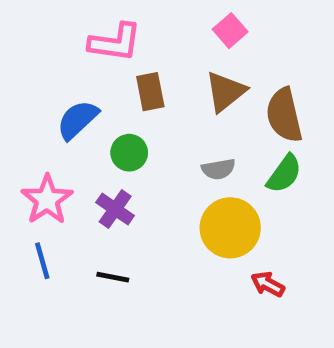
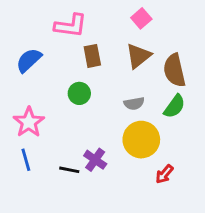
blue semicircle: (78, 120) -> (29, 60), moved
purple cross: (115, 209) -> (95, 160), moved
red arrow: (268, 284) -> (164, 174), turned -78

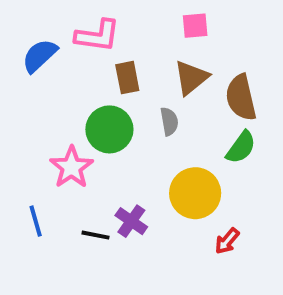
pink square: (141, 18) -> (195, 26), turned 36
blue semicircle: (29, 60) -> (40, 56), moved
green circle: (79, 93) -> (109, 129), size x1.5
gray semicircle: (134, 104) -> (169, 121), moved, turned -90
pink star: (29, 122) -> (72, 167), moved

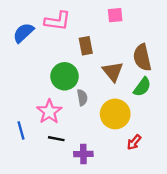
brown rectangle: (127, 78) -> (86, 46), moved
brown triangle: (191, 78) -> (113, 72), moved, turned -30
gray semicircle: (169, 121) -> (82, 98), moved
pink star: (72, 167) -> (49, 112), moved
purple cross: (131, 221) -> (83, 154), moved, turned -36

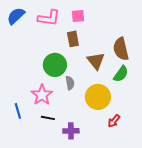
pink square: (115, 15) -> (78, 16), moved
blue semicircle: (23, 33) -> (16, 16), moved

